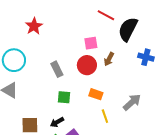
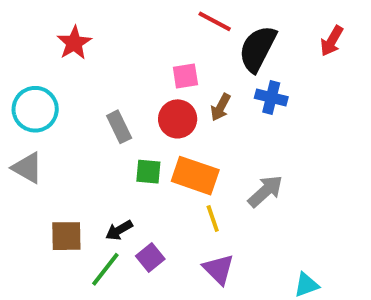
blue cross: (146, 57) -> (271, 98), moved
orange rectangle: (96, 94) -> (195, 176), size x1.6
green square: (64, 97) -> (148, 172), moved

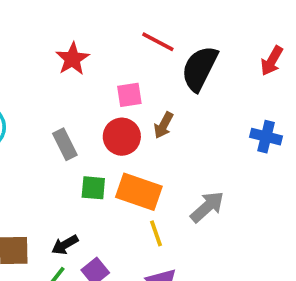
red star: (74, 43) -> (72, 59), moved
blue cross: (271, 98) -> (266, 137), moved

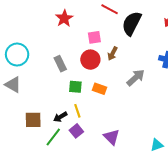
orange rectangle: (139, 192) -> (99, 89), size x0.6
gray arrow: (207, 207) -> (136, 78), moved
yellow line: (156, 233) -> (77, 111), moved

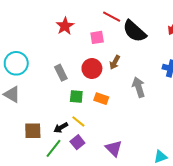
black semicircle: (132, 23) -> (134, 31), turned -75
pink square: (94, 37) -> (97, 37), moved
gray arrow: (136, 78) -> (139, 87), turned -66
yellow line: (77, 111) -> (78, 121), turned -32

